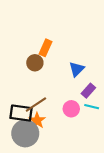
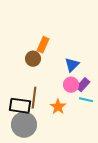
brown line: (36, 104) -> (34, 98), turned -50
pink circle: (71, 109) -> (71, 85), moved
orange star: (37, 121) -> (58, 107), moved

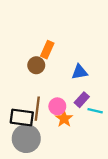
blue triangle: (72, 65) -> (80, 72), turned 35
pink circle: (71, 85) -> (57, 106), moved
purple rectangle: (83, 85) -> (82, 100), moved

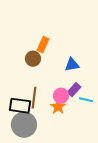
pink circle: (57, 106) -> (61, 96), moved

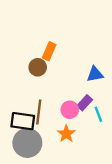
blue triangle: (72, 65) -> (95, 74), moved
cyan line: (86, 100) -> (98, 114), turned 56
orange star: (58, 107) -> (66, 134), moved

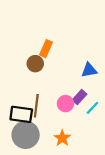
cyan line: (98, 114) -> (92, 108), turned 64
orange star: (66, 134) -> (62, 138), moved

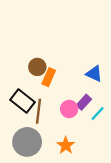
orange rectangle: (46, 49) -> (49, 77), moved
blue triangle: (89, 70) -> (94, 74), turned 35
black rectangle: (21, 114) -> (23, 101), moved, turned 30

